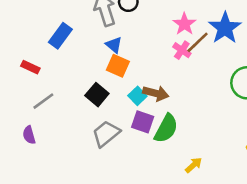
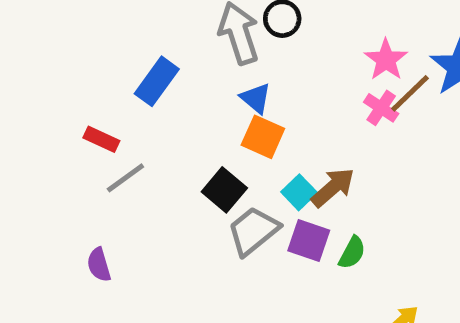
brown arrow: (156, 93) -> (333, 187), turned -55
gray line: (43, 101) -> (125, 178), moved
green semicircle: (166, 128) -> (352, 253), size x0.6
gray trapezoid: (106, 134) -> (253, 231), moved

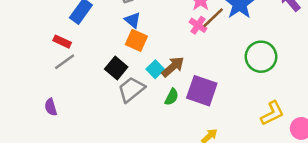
red rectangle: (101, 139) -> (62, 42), moved
purple square: (309, 241) -> (202, 91), moved, size x1.4
green semicircle: (352, 253) -> (172, 97), moved

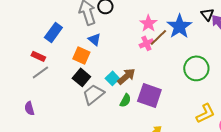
pink cross: (198, 25) -> (146, 43), turned 32
orange square: (136, 40) -> (81, 55), moved

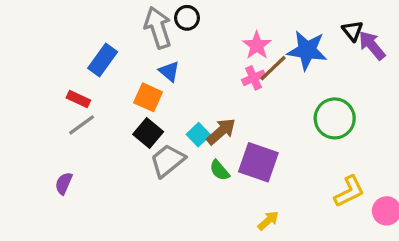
blue star: (179, 26) -> (307, 50), turned -30
green semicircle: (125, 100) -> (219, 170), turned 112
purple semicircle: (29, 108) -> (64, 183), turned 40

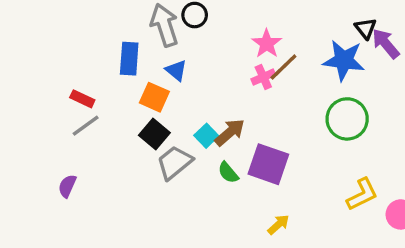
blue star: (307, 50) -> (344, 60), moved
blue rectangle: (103, 60) -> (129, 59), moved, turned -32

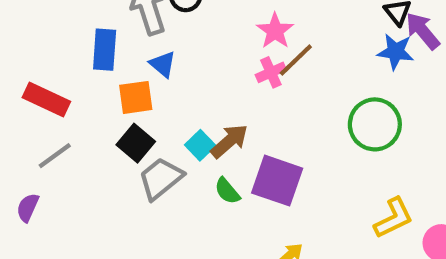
blue star: (344, 60) -> (396, 52), moved, size x0.7
orange square: (154, 97) -> (136, 97), turned -32
red rectangle: (82, 99) -> (46, 99), size x1.5
gray line: (86, 126) -> (55, 156), moved

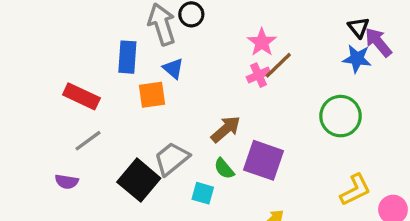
black square: (136, 143) -> (139, 180), moved, size x1.4
cyan square: (200, 145) -> (203, 193), moved, turned -30
purple semicircle: (28, 208) -> (67, 182), turned -105

